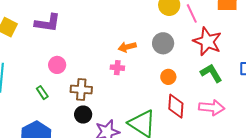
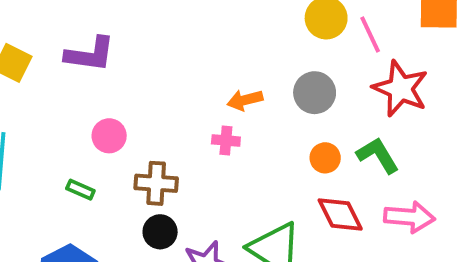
green L-shape: (211, 73) -> (378, 155), moved
green rectangle: (42, 93) -> (80, 190), turned -32
red diamond: (176, 106) -> (340, 214), turned -30

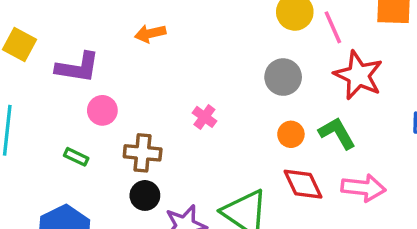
purple L-shape: (90, 54) -> (78, 67), moved
orange arrow: (245, 100) -> (150, 33), moved
pink cross: (226, 140) -> (204, 117), turned 30

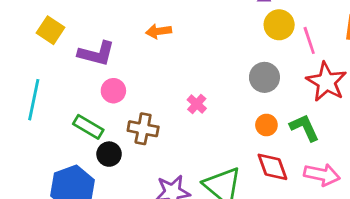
green rectangle: (76, 157) -> (88, 127), size x1.5
black circle: (145, 195) -> (109, 154), moved

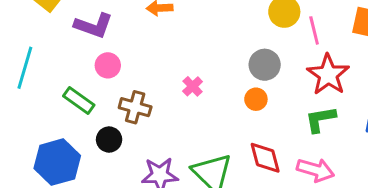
orange circle: (266, 125) -> (256, 99), moved
green L-shape: (304, 128) -> (320, 119), moved, turned -80
black circle: (109, 154) -> (109, 140), moved

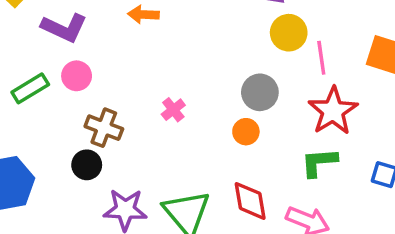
green rectangle: (79, 100) -> (30, 88), moved, turned -72
black circle: (109, 140) -> (87, 165), moved

